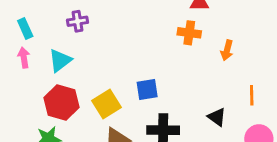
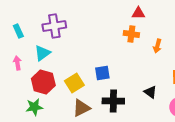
purple cross: (77, 21) -> (54, 26), size x1.6
pink arrow: (24, 58) -> (17, 63), moved

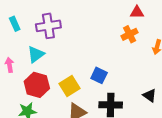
cyan rectangle: (18, 31) -> (15, 24), moved
orange cross: (131, 34) -> (130, 34), turned -35
blue square: (102, 73) -> (99, 75), turned 35

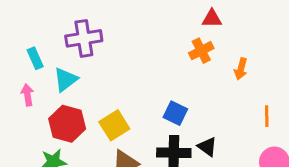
cyan rectangle: (15, 24) -> (35, 58), moved
blue square: (99, 75) -> (175, 113), moved
black triangle: (150, 95) -> (207, 147), moved

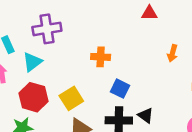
orange cross: (201, 51) -> (101, 57), moved, turned 30

